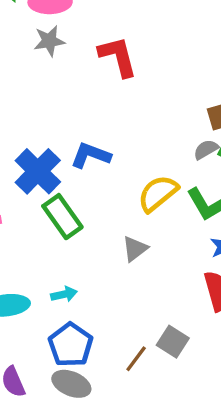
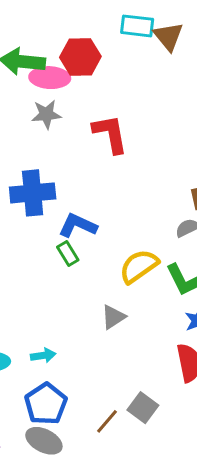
blue cross: (38, 171) -> (33, 193), moved, turned 36
green rectangle: (62, 217) -> (68, 253), moved, size x0.6

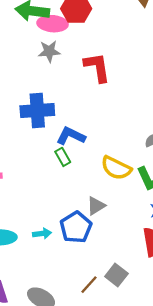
yellow semicircle: (139, 266) -> (116, 168), turned -120
blue pentagon: (46, 404) -> (76, 227), moved

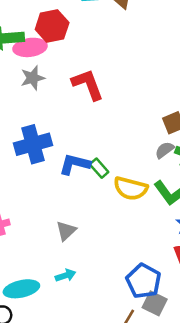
green rectangle: (63, 157) -> (99, 168), moved
gray triangle: (96, 206) -> (66, 231), moved
blue pentagon: (76, 227) -> (144, 281), moved

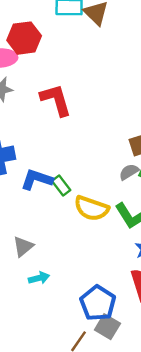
cyan arrow: (65, 275) -> (39, 278), moved

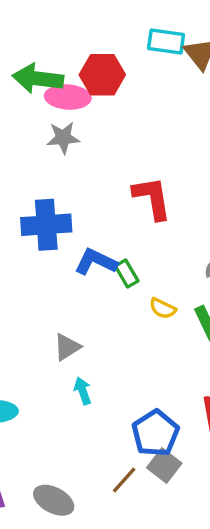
red L-shape: (56, 100) -> (152, 198), moved
yellow semicircle: (92, 208) -> (163, 308), size x0.6
cyan arrow: (39, 278) -> (83, 391), turned -102

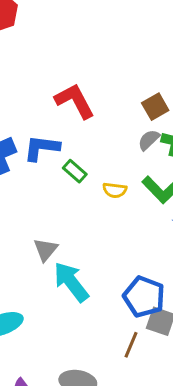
blue L-shape: (96, 262) -> (42, 148), moved
cyan arrow: (83, 391) -> (71, 282), size x1.8

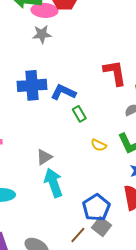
red L-shape: (75, 101) -> (115, 73), moved
yellow semicircle: (115, 190) -> (99, 145), moved

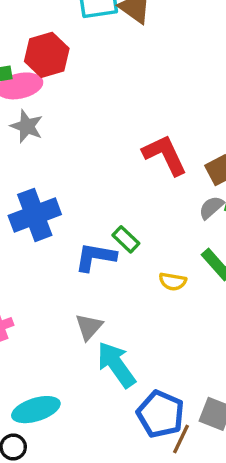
gray star: (42, 34) -> (27, 126), turned -30
blue L-shape: (63, 92) -> (95, 257), moved
blue pentagon: (96, 207) -> (161, 414), moved

